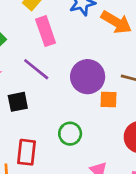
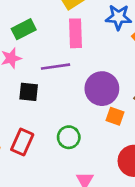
purple line: (36, 69) -> (56, 67), turned -64

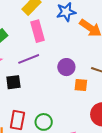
purple circle: (102, 89) -> (66, 67), size x0.7
green circle: (69, 137) -> (44, 122), moved

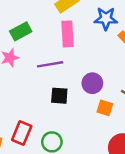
black square: (13, 82) -> (59, 96), moved

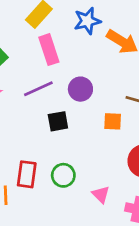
purple circle: (92, 83) -> (80, 89), moved

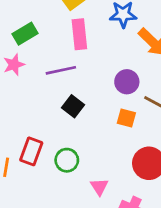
purple circle: (80, 89) -> (127, 82), moved
black square: (58, 121) -> (73, 106), turned 35

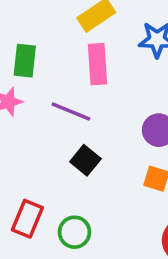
green rectangle: (25, 34) -> (25, 61), turned -55
purple line: (61, 70) -> (71, 112), turned 32

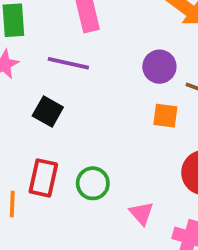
black square: (85, 160) -> (48, 111), moved

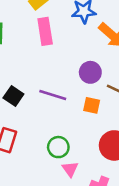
purple line: (68, 63) -> (53, 95), moved
green circle: (93, 183) -> (58, 147), moved

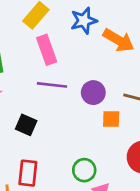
purple circle: (90, 72) -> (93, 93), moved
purple line: (53, 95) -> (52, 85), moved

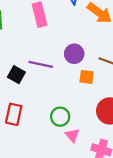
purple line: (52, 85) -> (41, 64), moved

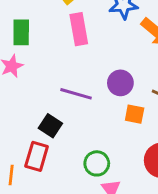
black square: (16, 75) -> (50, 126), moved

